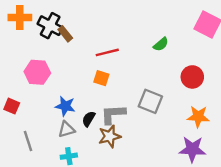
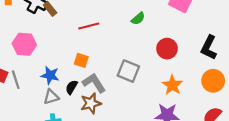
orange square: (101, 78) -> (81, 60), moved
gray L-shape: (113, 114) -> (94, 83), turned 60
orange star: (198, 117) -> (172, 85), turned 30
gray line: (28, 141) -> (16, 80), moved

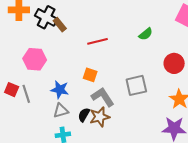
gray square: (128, 71) -> (136, 85), turned -35
black semicircle: (72, 87) -> (84, 115), moved

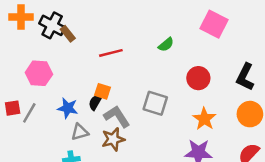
gray square: (136, 85) -> (155, 103), turned 30
red square: (12, 90) -> (13, 108), turned -32
gray line: (26, 94) -> (29, 113), turned 48
gray triangle: (61, 111) -> (80, 132), moved
black semicircle: (84, 115) -> (95, 102), moved

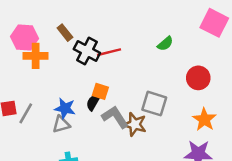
orange cross: (21, 17) -> (36, 56), moved
black cross: (52, 25) -> (87, 51), moved
pink hexagon: (39, 73) -> (25, 38), moved
gray triangle: (80, 132) -> (61, 124), moved
brown star: (113, 139) -> (135, 124), moved, turned 30

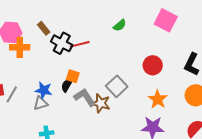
green semicircle: (165, 44) -> (120, 25), moved
gray square: (154, 104) -> (117, 86), turned 30

